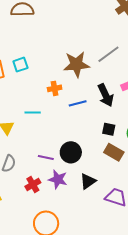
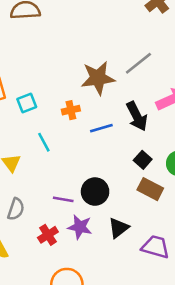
cyan square: (20, 65) -> (27, 103), moved
cyan line: (33, 112) -> (44, 142), turned 63
black square: (109, 129) -> (143, 160), turned 32

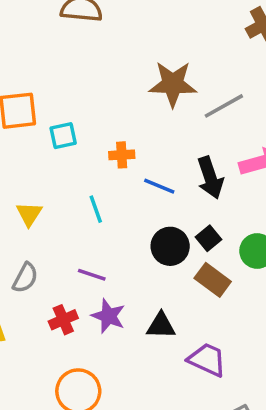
brown star: (98, 78) -> (173, 84), moved
blue line: (101, 128) -> (159, 186), turned 30
cyan line: (44, 142) -> (96, 209), moved
black circle: (95, 192) -> (170, 246), moved
black triangle: (119, 228) -> (161, 326), turned 30

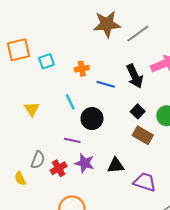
black circle: (170, 246) -> (92, 119), moved
gray semicircle: (25, 278) -> (38, 160), moved

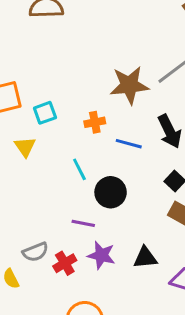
brown star: (107, 24) -> (129, 85), moved
yellow triangle: (32, 109) -> (25, 147), moved
gray semicircle: (38, 160) -> (35, 252), turned 48

